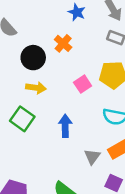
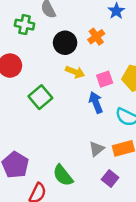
yellow arrow: (36, 88) -> (75, 72), moved
blue arrow: (65, 126) -> (96, 102), moved, turned -35

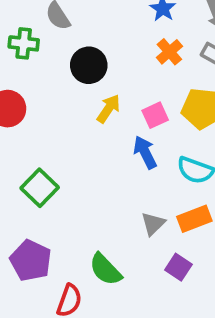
orange cross: (96, 37) -> (169, 52), moved
yellow arrow: (75, 72) -> (108, 109), turned -72
green square: (40, 97) -> (40, 188), moved

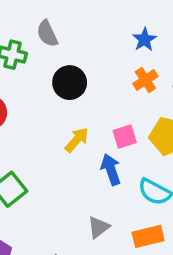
yellow arrow: (108, 109) -> (77, 140), moved
gray triangle: (153, 224) -> (99, 227), moved

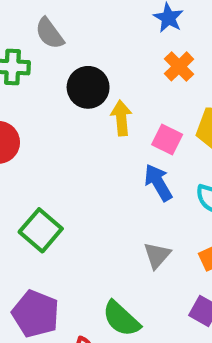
pink square: (125, 136) -> (167, 140), turned -35
yellow arrow: (77, 140) -> (121, 118), moved, turned -36

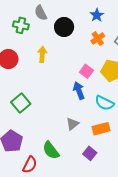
black circle: (88, 87) -> (64, 27), moved
yellow arrow: (121, 118) -> (42, 54), moved

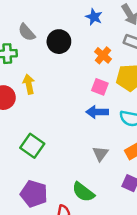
orange cross: (98, 39) -> (103, 55), moved
yellow arrow: (42, 54) -> (29, 84), moved
blue arrow: (79, 90) -> (97, 112), turned -54

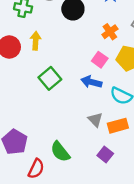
green square: (32, 146) -> (50, 78), moved
gray triangle: (100, 154) -> (95, 120), moved, turned -35

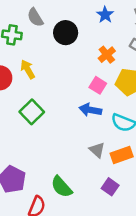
yellow arrow: (36, 41) -> (28, 69), turned -30
green square: (50, 78) -> (32, 112), moved

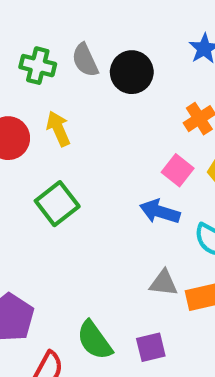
gray semicircle: (35, 17) -> (85, 60), moved
gray triangle: (97, 150) -> (164, 283), turned -42
purple square: (110, 187) -> (151, 347), moved, turned 35

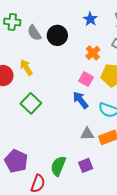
green cross: (38, 66) -> (12, 22), moved
blue arrow: (160, 212) -> (80, 100), turned 42
green semicircle: (94, 340) -> (58, 166), turned 66

